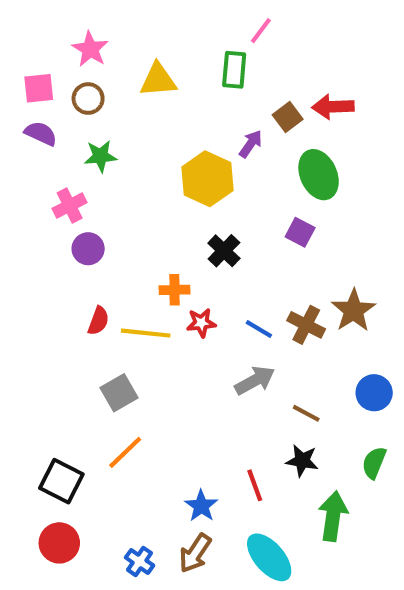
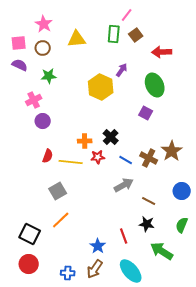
brown square: (288, 117) -> (136, 35), moved
black cross: (224, 251) -> (111, 137), moved
green arrow: (333, 516) -> (162, 251), turned -65
blue cross: (140, 561) -> (68, 273), turned -32

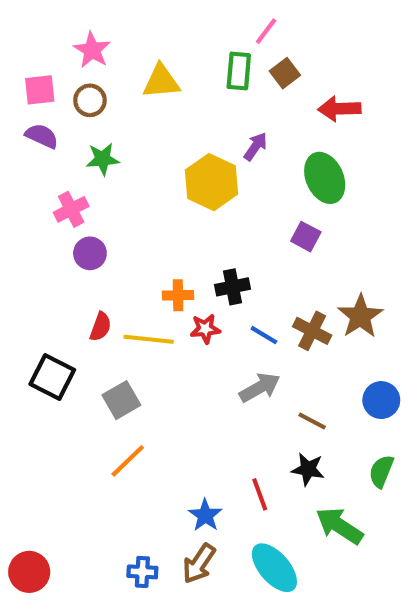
black cross: (111, 137) -> (232, 287), turned 35
black square: (30, 234) -> (52, 377), moved
red circle: (29, 264) -> (29, 572), moved

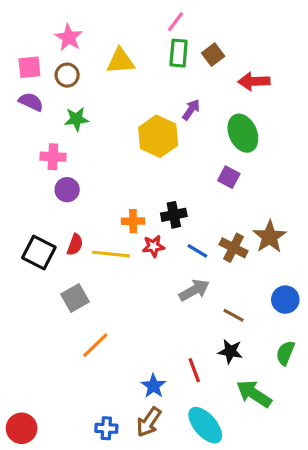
pink line: (266, 31) -> (175, 22), moved
pink cross: (71, 209) -> (53, 157), turned 30
black square: (52, 377) -> (39, 252), moved
gray square: (121, 400) -> (75, 298), moved

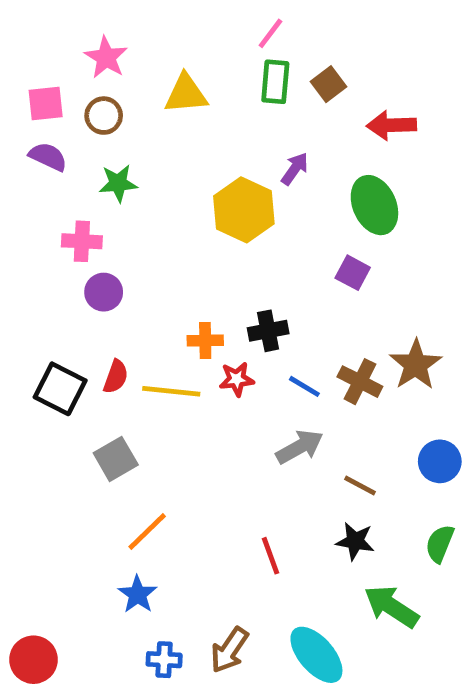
red line: (194, 370) -> (270, 556), moved
blue star: (153, 386) -> (137, 594), moved

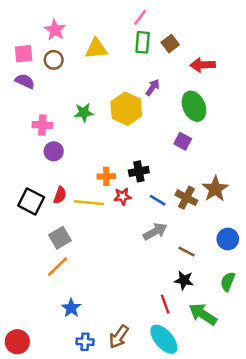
green star: (118, 183) -> (84, 112), moved
orange line: (147, 531) -> (57, 267), moved
red line: (270, 556) -> (165, 304), moved

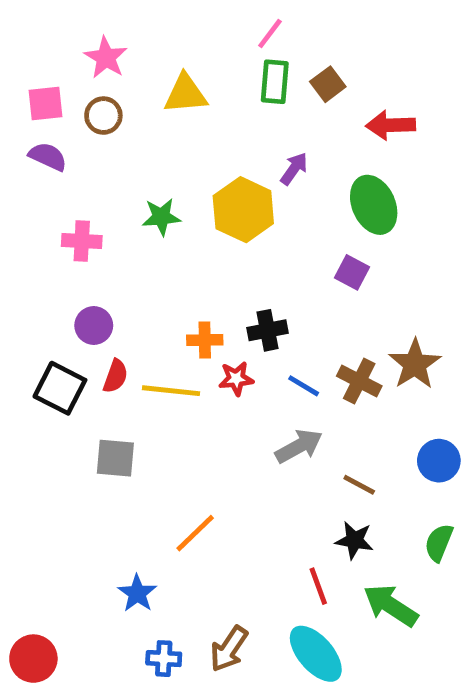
purple circle: (54, 151) -> (94, 325), moved
gray square: (60, 238) -> (115, 458), turned 35
orange line: (57, 267) -> (195, 533), moved

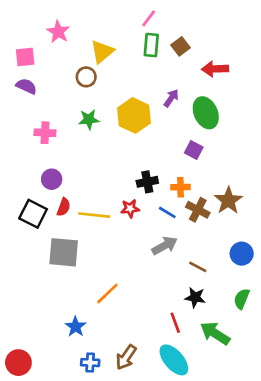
yellow triangle: (185, 94) -> (102, 52), turned -35
brown circle: (103, 116) -> (86, 77), moved
purple arrow: (294, 169) -> (171, 98), moved
orange cross: (205, 340) -> (181, 187), moved
gray square: (115, 458) -> (64, 252), size x1.4

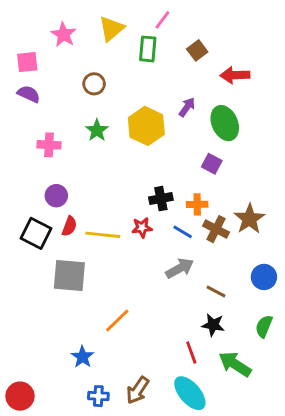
green rectangle: (151, 45) -> (148, 49), moved
yellow triangle: (102, 52) -> (111, 29), moved
green star: (89, 119) -> (97, 130), turned -30

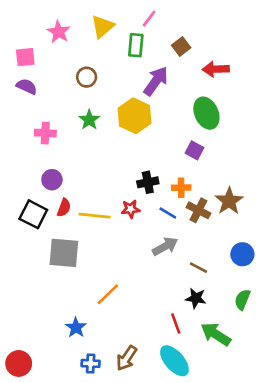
purple arrow: (187, 107) -> (156, 81), moved, size x1.6

